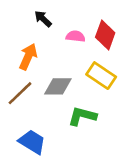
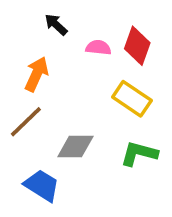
gray diamond: (58, 86) -> (75, 146), moved
green L-shape: (82, 116) -> (139, 154), moved

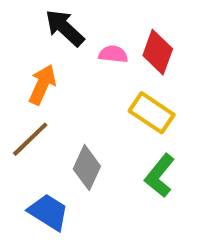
black arrow: (56, 25) -> (65, 28), size x1.5
gray diamond: (75, 146) -> (87, 168), turned -66
green L-shape: (139, 154) -> (160, 176), turned -66

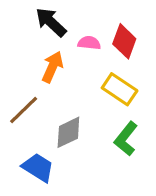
orange arrow: (42, 85) -> (52, 67), moved
gray diamond: (87, 168) -> (68, 132), turned 40

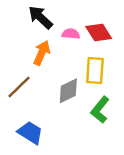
red diamond: (124, 41) -> (99, 33), turned -52
yellow rectangle: (120, 89) -> (95, 71), turned 60
gray diamond: (68, 132) -> (68, 91), moved

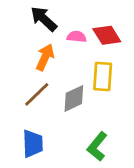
brown line: (19, 87) -> (37, 94), moved
green L-shape: (100, 110) -> (97, 146), moved
blue trapezoid: (30, 133) -> (33, 144), turned 56

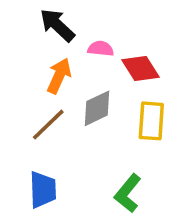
red diamond: (107, 35) -> (140, 69), moved
yellow rectangle: (103, 76) -> (151, 121), moved
gray diamond: (74, 98) -> (97, 108), moved

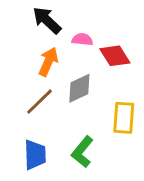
yellow rectangle: (151, 121) -> (124, 118), moved
green L-shape: (128, 193) -> (82, 152), moved

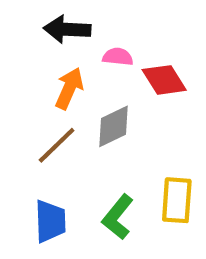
black arrow: (47, 20) -> (67, 29), turned -40
yellow rectangle: (124, 118) -> (177, 200), moved

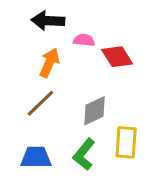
gray diamond: (114, 126) -> (95, 111), moved
blue trapezoid: (50, 221) -> (36, 157), turned -88

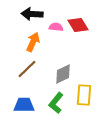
red diamond: (117, 57) -> (78, 25), moved

